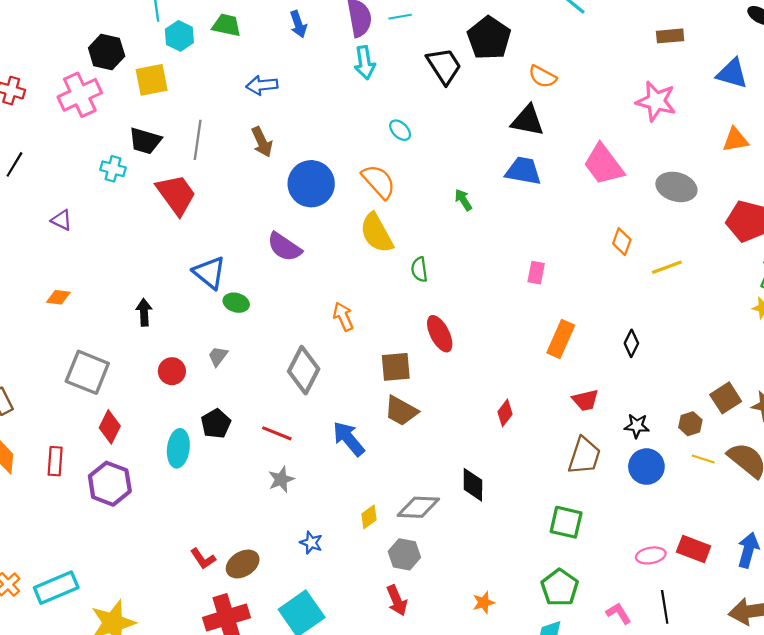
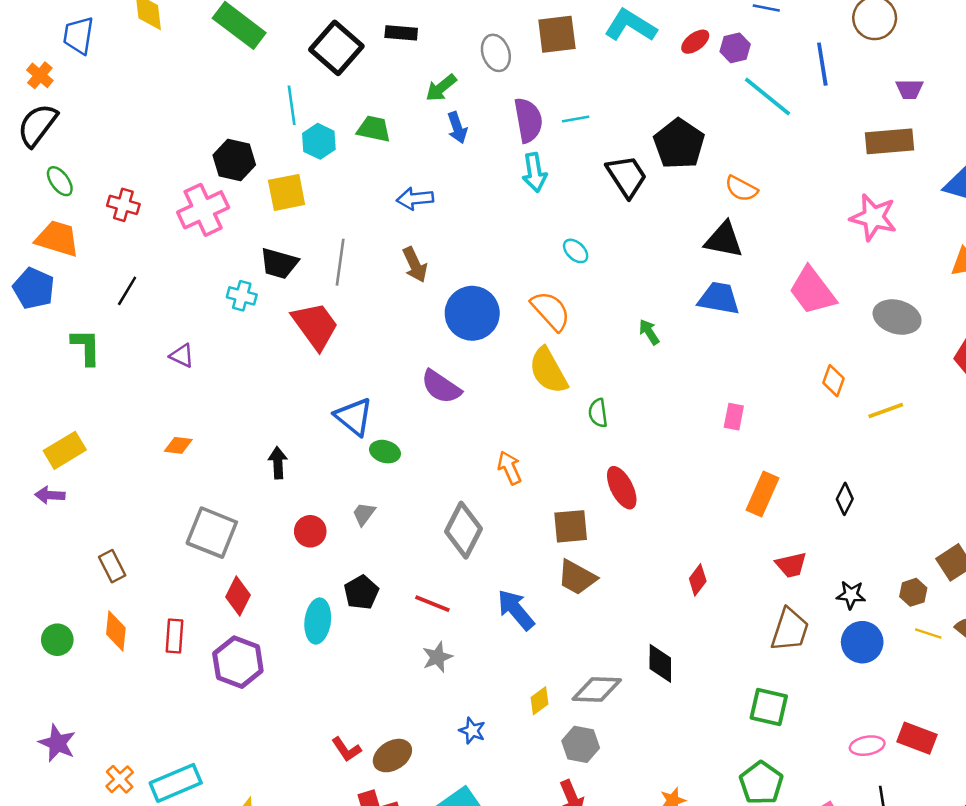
brown rectangle: (670, 36) -> (890, 141), size x1.5

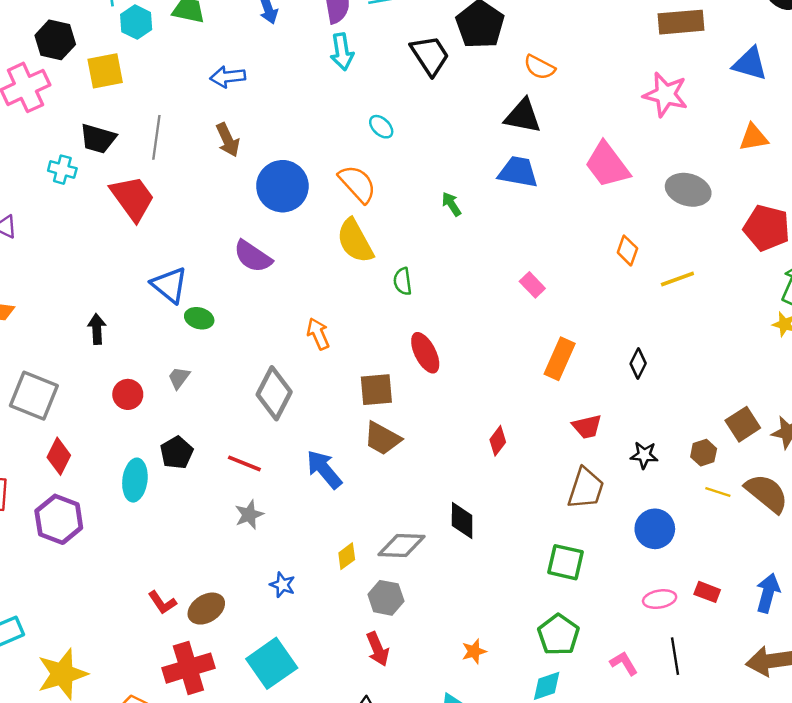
pink rectangle: (734, 417) -> (532, 285), turned -55
blue circle: (862, 642) -> (655, 529), moved
red rectangle: (917, 738) -> (707, 592), size x0.7

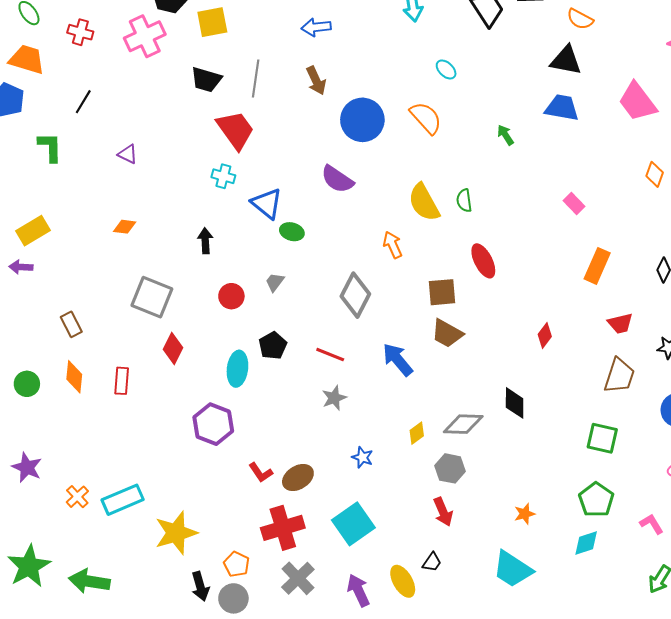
cyan cross: (62, 170) -> (223, 176), moved
yellow semicircle: (355, 241) -> (424, 202), moved
purple hexagon: (59, 519) -> (213, 424), moved

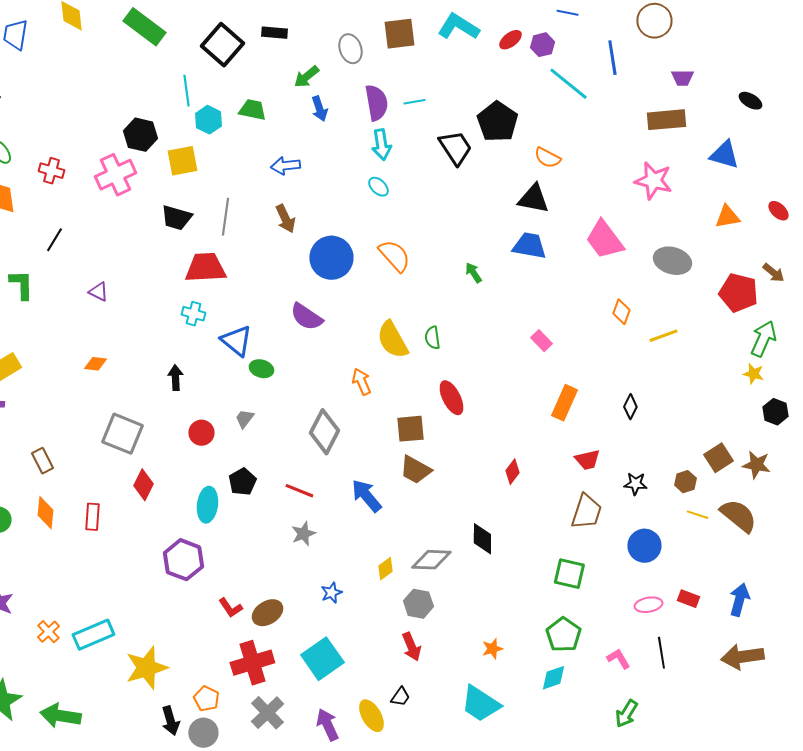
cyan ellipse: (446, 69) -> (378, 187), moved
red trapezoid: (235, 130) -> (205, 268), turned -57
blue star: (362, 457) -> (331, 593), turned 30

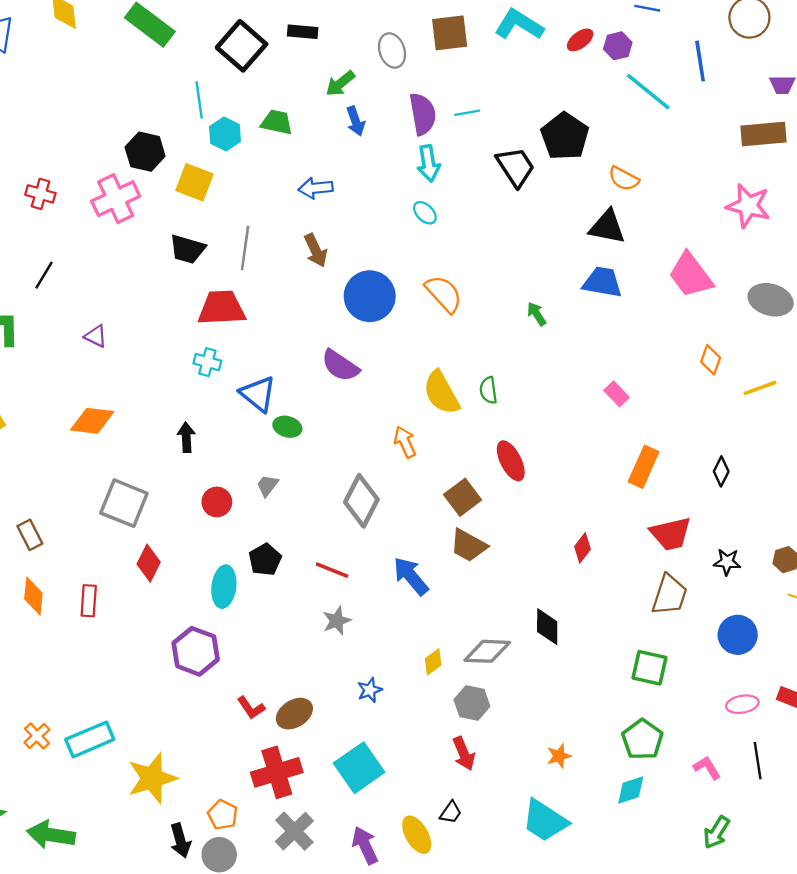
yellow square: (182, 161) -> (194, 182), turned 32
orange diamond: (95, 364) -> (92, 421), size x1.6
brown square: (410, 429) -> (463, 497), turned -32
red trapezoid: (587, 460) -> (671, 534), size x1.4

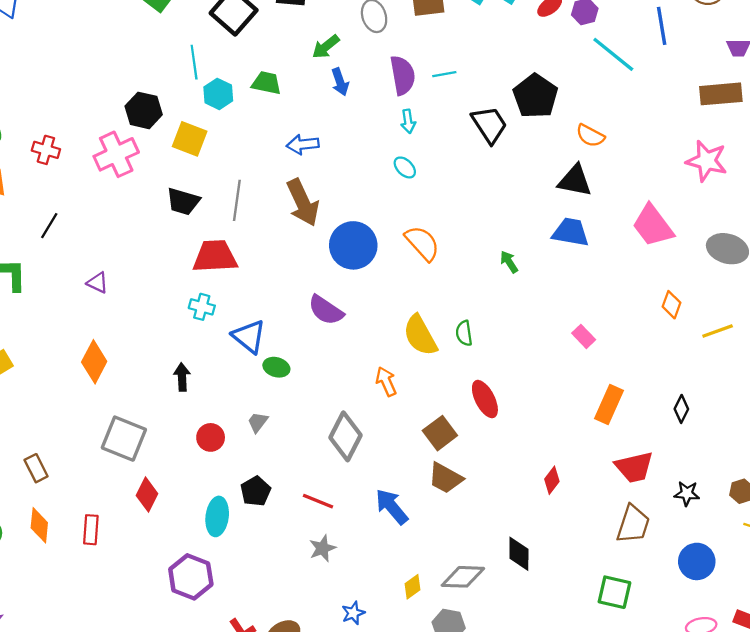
cyan arrow: (428, 163) -> (408, 121), size x0.7
brown arrow: (316, 250) -> (303, 203), size x1.5
orange diamond: (92, 421) -> (94, 362), turned -69

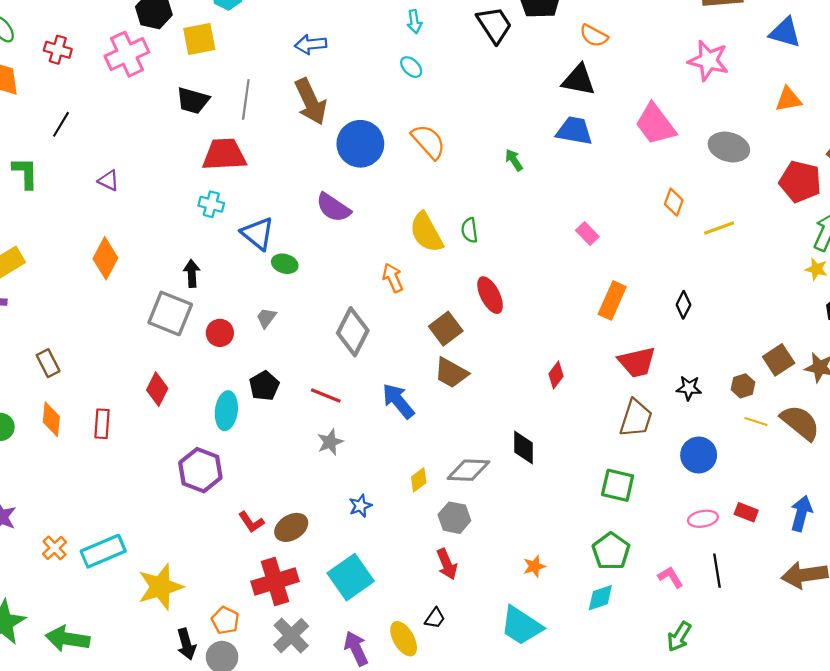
yellow square: (190, 139) -> (199, 39), turned -32
gray square: (124, 439) -> (170, 313), moved

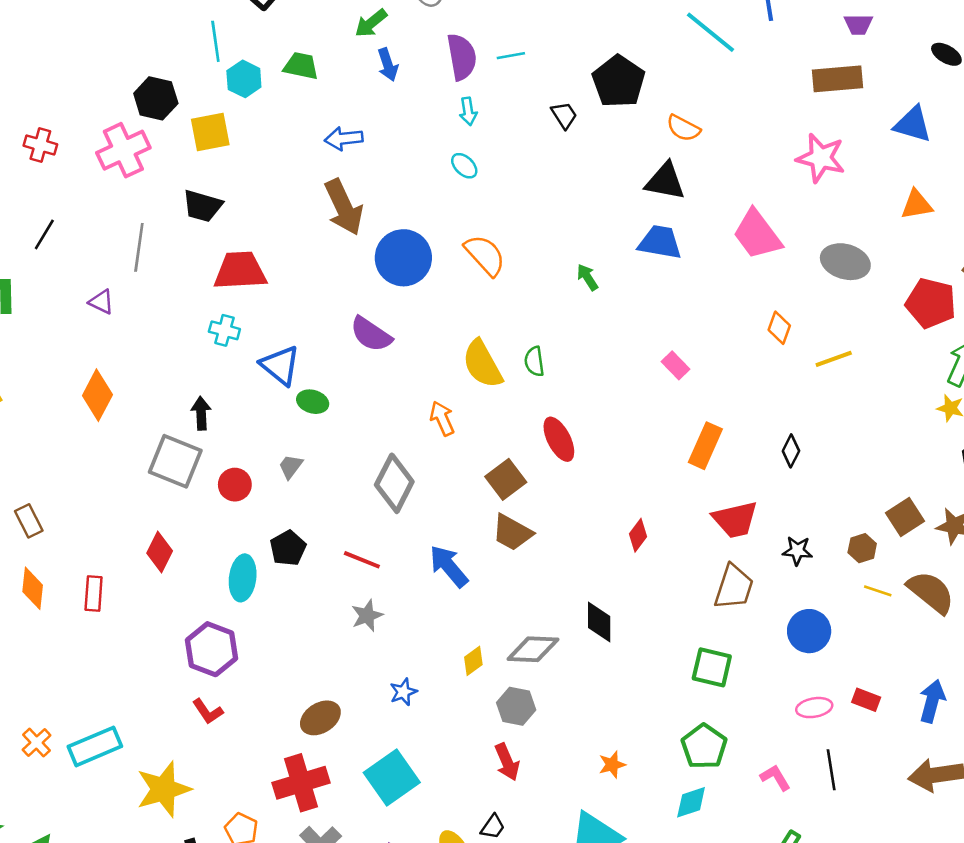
black trapezoid: (494, 25) -> (564, 115), size x0.6
gray line: (246, 99) -> (139, 247), moved
red L-shape: (251, 522) -> (208, 711), moved

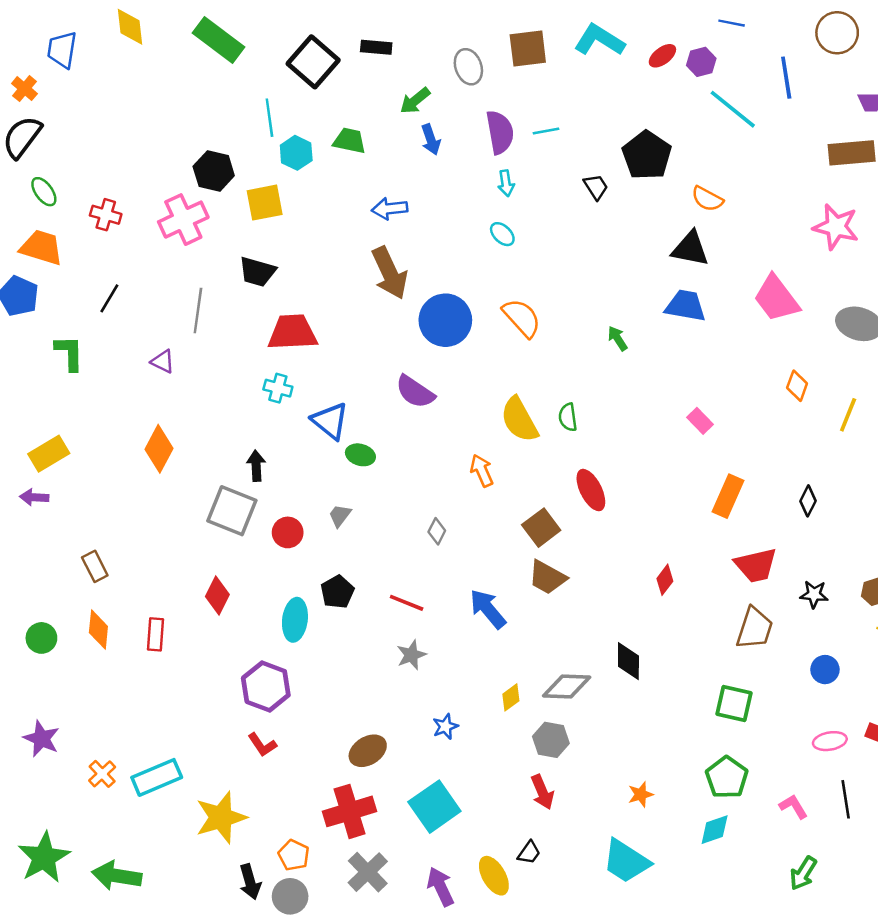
yellow line: (834, 359) -> (848, 415), turned -48
gray diamond: (394, 483) -> (437, 531), size x0.5
blue circle: (809, 631) -> (825, 670), size x0.7

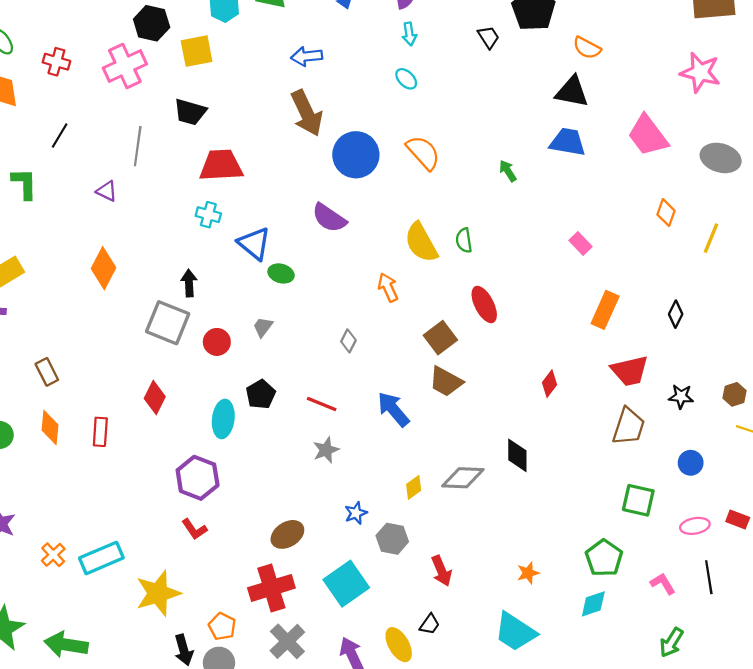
green square: (734, 703) -> (638, 500), moved
gray hexagon: (551, 740) -> (392, 539), moved

